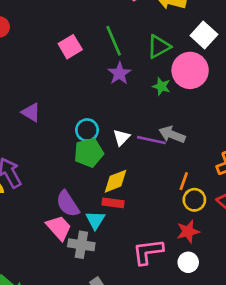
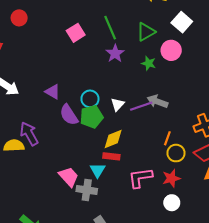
pink circle: (190, 70) -> (171, 50), size x0.7
purple triangle: (31, 112) -> (53, 92), moved
purple line: (151, 140) -> (141, 106), turned -30
purple semicircle: (68, 204) -> (69, 115), moved
pink L-shape: (148, 252) -> (140, 178), moved

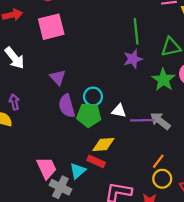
pink square: (76, 33) -> (51, 27), moved, size x1.4
green star: (149, 63) -> (163, 80), size x1.5
white triangle: (117, 104) -> (119, 111), turned 40
purple arrow: (29, 134) -> (14, 102), moved, size x0.6

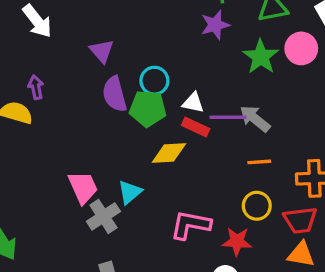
red rectangle: (96, 161) -> (196, 127), moved
orange line: (158, 161) -> (259, 162), moved, turned 48
gray cross: (60, 187) -> (103, 216), turned 30

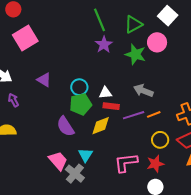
purple arrow: (36, 87) -> (13, 100), moved
purple semicircle: (115, 94) -> (65, 126), moved
purple line: (228, 117) -> (134, 115), moved

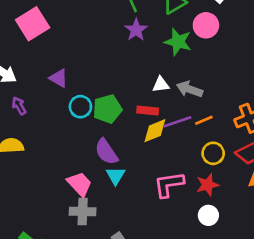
cyan circle: (79, 87) -> (80, 107), moved
white triangle: (105, 93) -> (161, 84), moved
purple semicircle: (65, 126) -> (106, 152), moved
yellow diamond: (101, 126) -> (155, 131), moved
gray cross: (75, 174) -> (83, 212), moved, turned -36

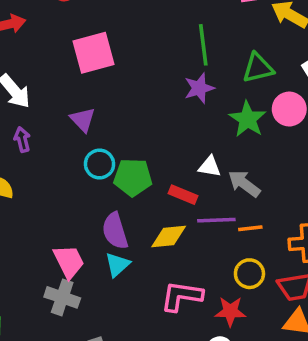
pink square: (33, 24) -> (94, 53), moved
yellow diamond: (155, 131) -> (169, 236), moved

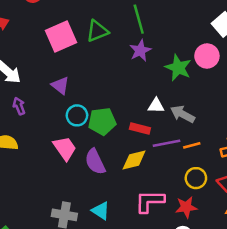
green triangle: (258, 68) -> (97, 31), moved
pink trapezoid: (69, 262) -> (65, 148), moved
cyan triangle: (117, 265) -> (101, 211), moved, turned -36

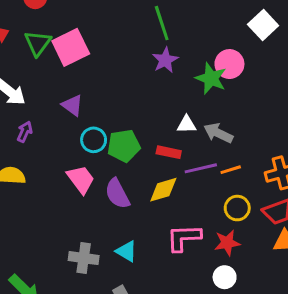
green triangle: (97, 31) -> (38, 43), moved, turned -30
pink circle: (207, 56) -> (229, 64), moved
purple arrow: (19, 106) -> (25, 132), turned 48

